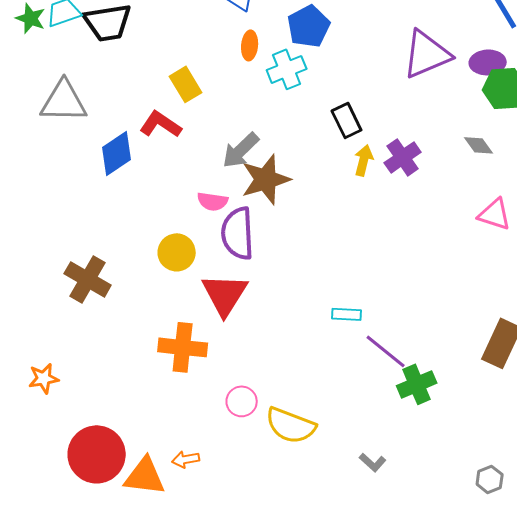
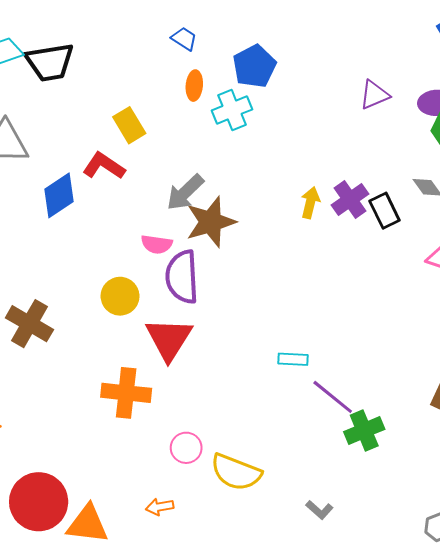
purple triangle: (427, 54) -> (374, 95), size x0.6
black rectangle: (347, 120) -> (385, 211), moved
orange arrow: (186, 459) -> (160, 507), moved

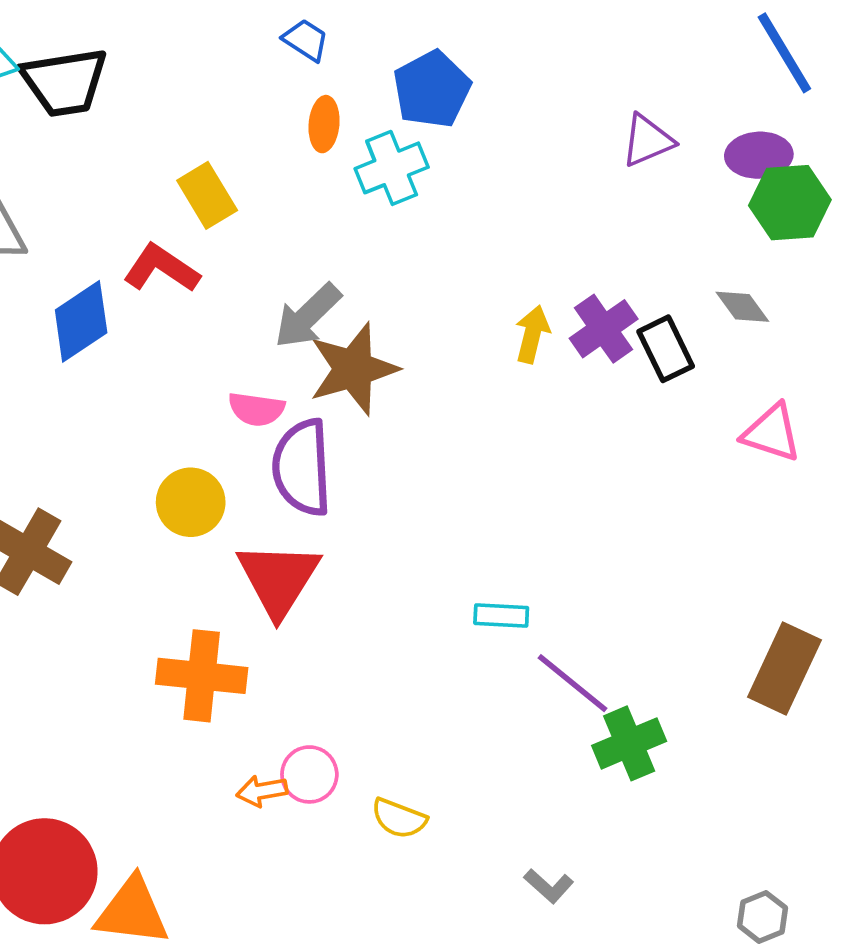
yellow semicircle: (236, 472) -> (399, 818), size x0.6
orange arrow: (160, 507) -> (262, 791), moved

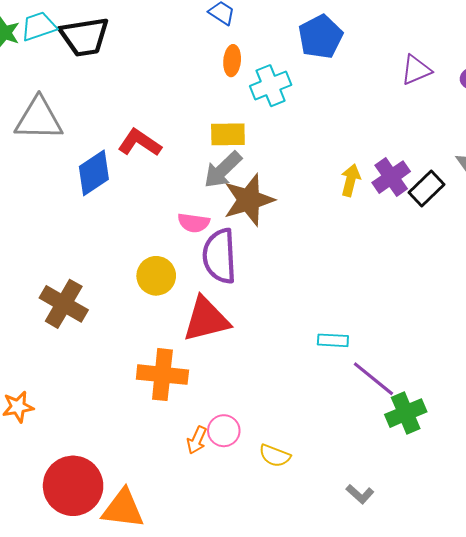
blue pentagon: (432, 89) -> (320, 37), moved
yellow rectangle: (207, 195) -> (228, 134), moved, turned -60
black rectangle: (666, 349) -> (427, 188), turned 72
red triangle: (278, 579) -> (206, 319), turned 44
orange arrow: (262, 791) -> (197, 440), turned -56

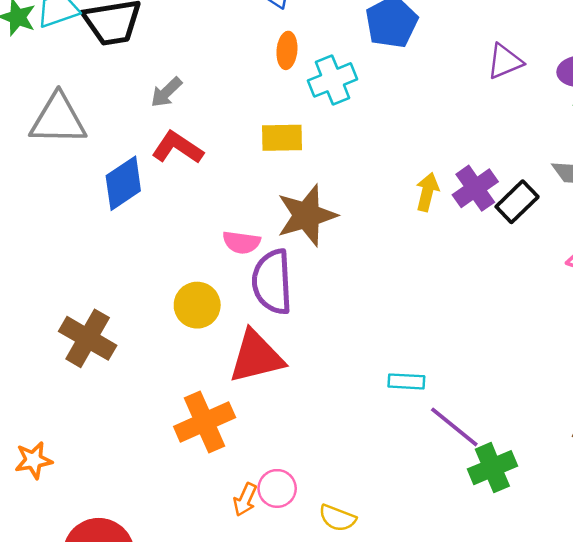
gray arrow: (223, 170) -> (166, 92), moved, size x0.7
orange cross: (162, 375) -> (205, 422), turned -30

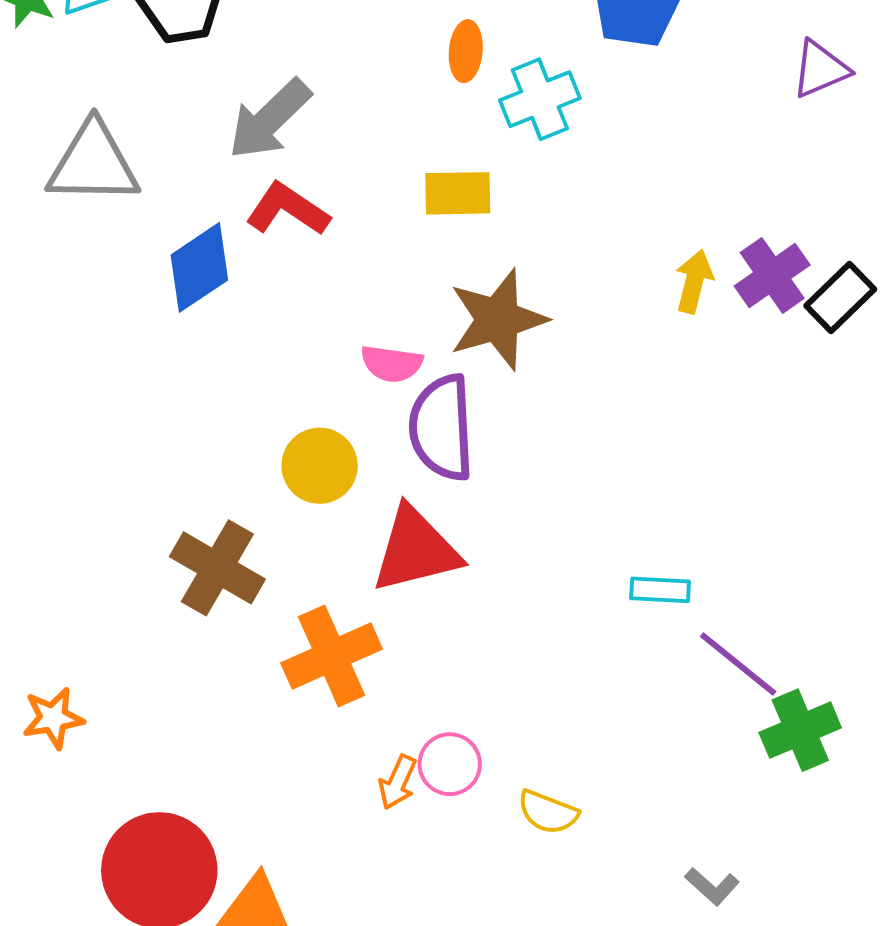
gray arrow: (166, 92) -> (269, 119), size x1.6
brown cross: (88, 338) -> (217, 568), moved

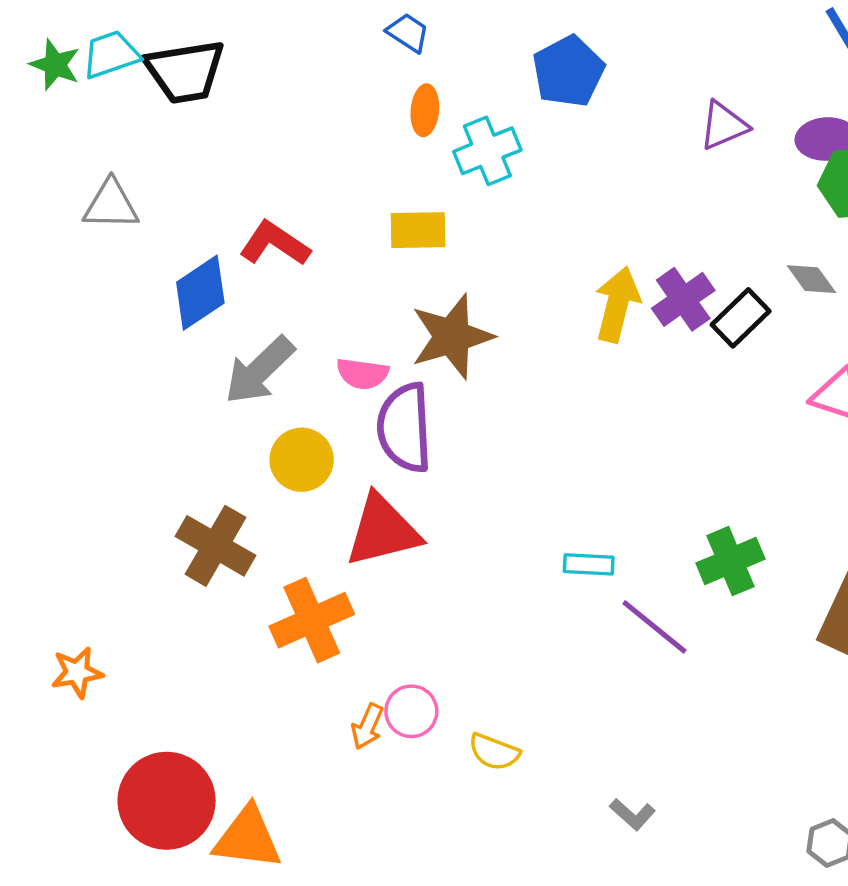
gray arrow: (269, 119) -> (259, 370), moved
gray triangle: (93, 163) -> (111, 205), size x0.7
yellow arrow: (694, 281) -> (617, 304), size x1.4
green cross: (800, 730) -> (730, 561), moved

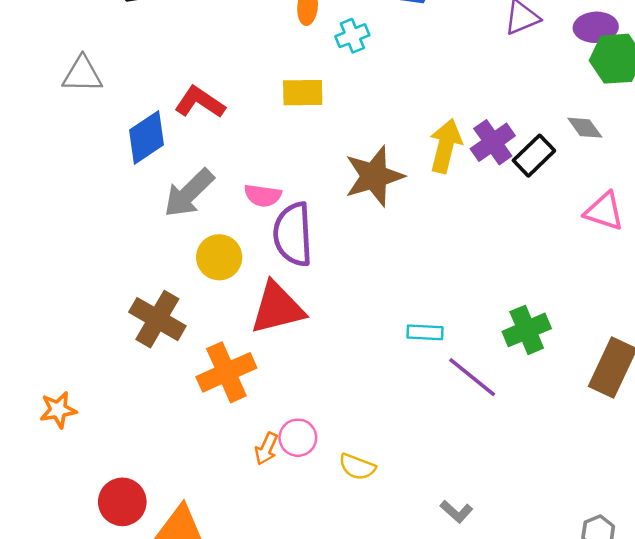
cyan cross: (487, 151) -> (352, 36), size x0.7
brown star: (452, 337) -> (374, 176), moved
red circle: (167, 801) -> (122, 502), size x0.7

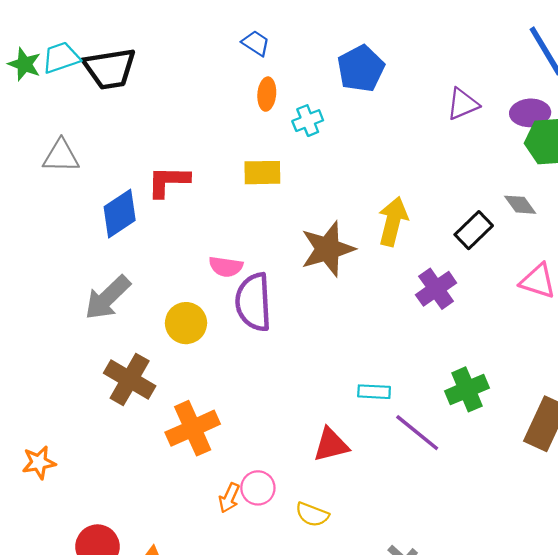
red L-shape: (200, 102) -> (168, 181), turned -33
purple cross: (493, 142) -> (436, 289), moved
gray arrow: (189, 193) -> (107, 298), moved
red triangle: (277, 308) -> (331, 445), moved, size x0.7

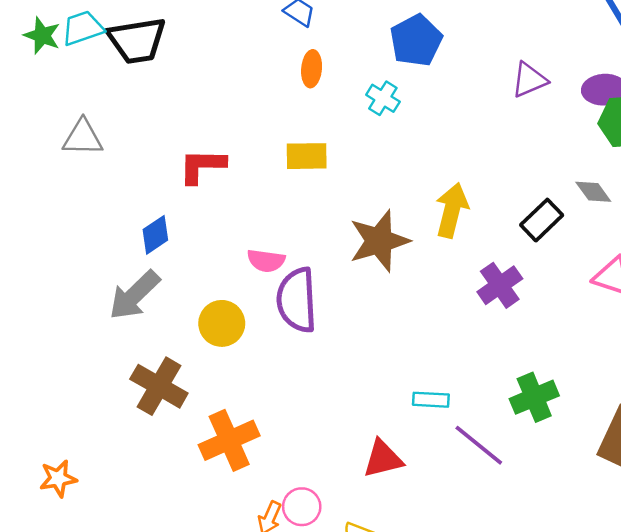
cyan cross: (308, 121) -> (383, 98), moved, turned -36
blue diamond: (120, 214) -> (155, 235), moved, size x0.7

